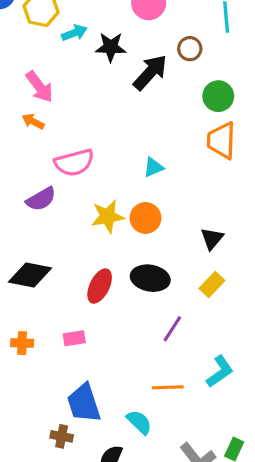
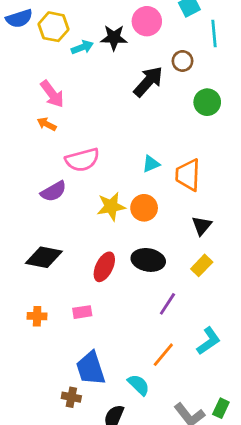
black star: (111, 47) -> (114, 38), moved
orange trapezoid: (221, 140) -> (188, 175), moved
orange line: (168, 387) -> (163, 355), turned -48

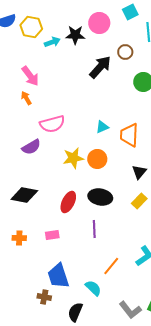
orange arrow: (47, 124) -> (26, 98), turned 32
purple line: (167, 304) -> (94, 229), moved, turned -36

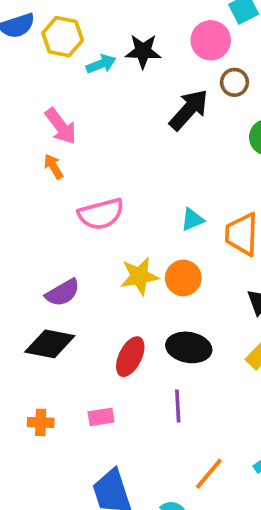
pink circle: (99, 23) -> (211, 40), moved
purple semicircle: (31, 147) -> (63, 293), moved

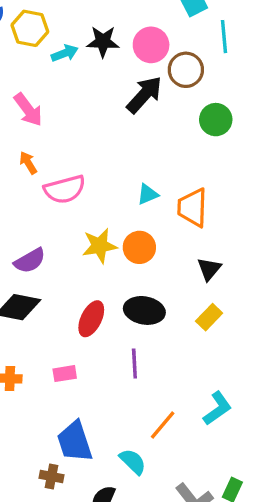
pink circle: (211, 40) -> (151, 45), moved
brown circle: (234, 82) -> (186, 70), size x1.4
orange arrow: (53, 166) -> (28, 163), moved

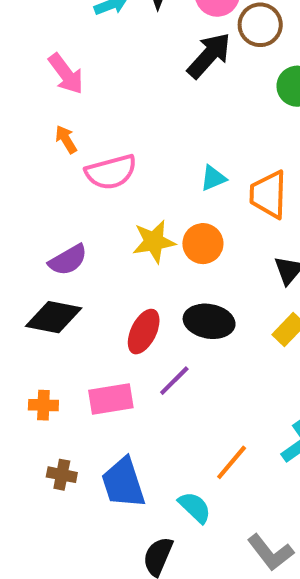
purple line: (134, 364) -> (174, 381), moved, turned 48
pink rectangle: (65, 374) -> (111, 399), size x1.5
brown cross: (51, 476) -> (62, 475), moved

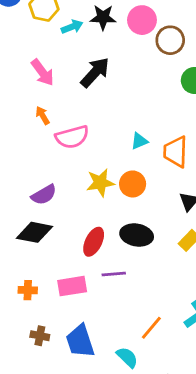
black arrow: (209, 55) -> (95, 72), moved
purple line: (174, 381) -> (114, 274), turned 40

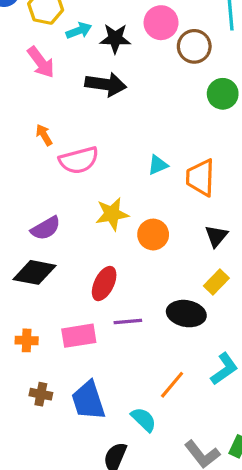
black star: (103, 17) -> (115, 38), moved
pink arrow: (43, 72) -> (41, 62), moved
black arrow: (95, 72) -> (106, 84), turned 56
orange circle: (133, 184) -> (153, 235), moved
black ellipse: (137, 235) -> (186, 314), moved

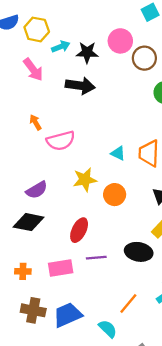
cyan triangle: (158, 165) -> (118, 153), moved, turned 49
brown cross: (41, 394) -> (33, 310), size x1.5
blue trapezoid: (88, 401) -> (68, 315), turned 84

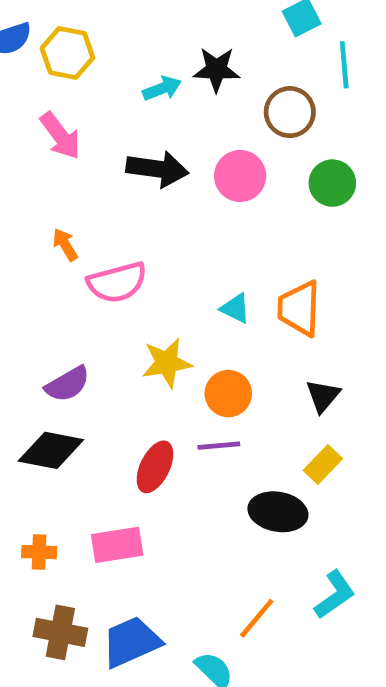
pink circle: (120, 41) -> (240, 176), moved
cyan arrow: (61, 47) -> (162, 88), moved
black star: (87, 52) -> (216, 70), moved
purple line: (96, 258) -> (219, 446), moved

